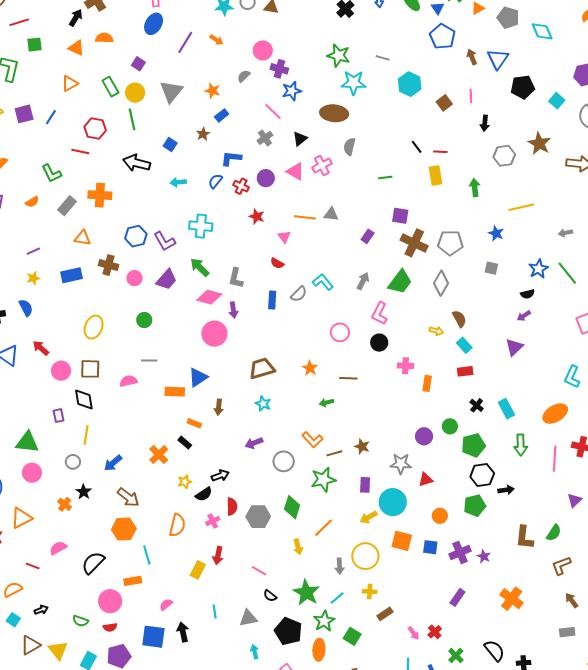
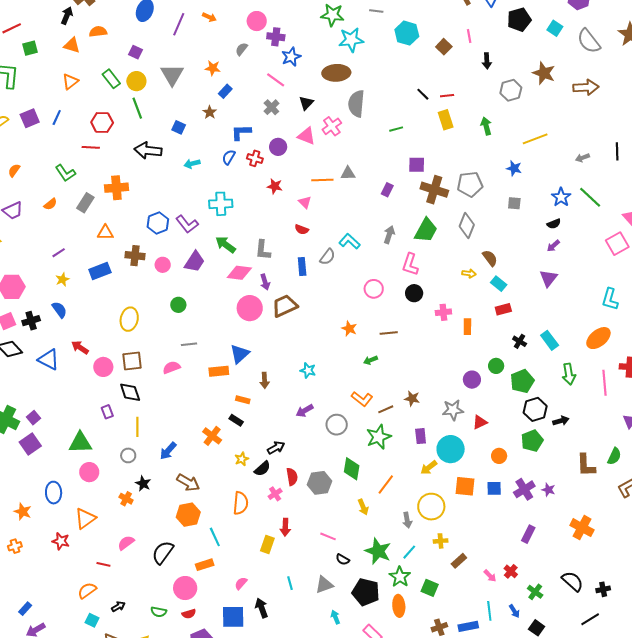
gray semicircle: (350, 147) -> (356, 104), size x1.5
brown trapezoid: (262, 368) -> (285, 306), moved

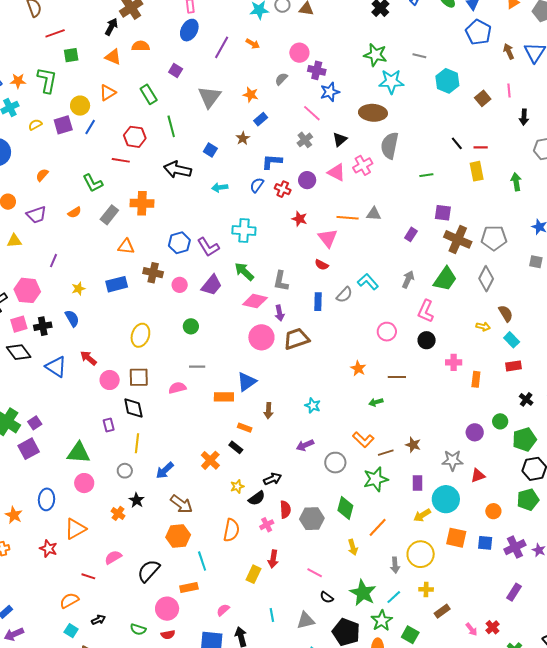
yellow circle: (136, 81) -> (80, 106), moved
pink triangle: (305, 202) -> (328, 238), size x1.5
purple line: (59, 253) -> (54, 261), moved, turned -40

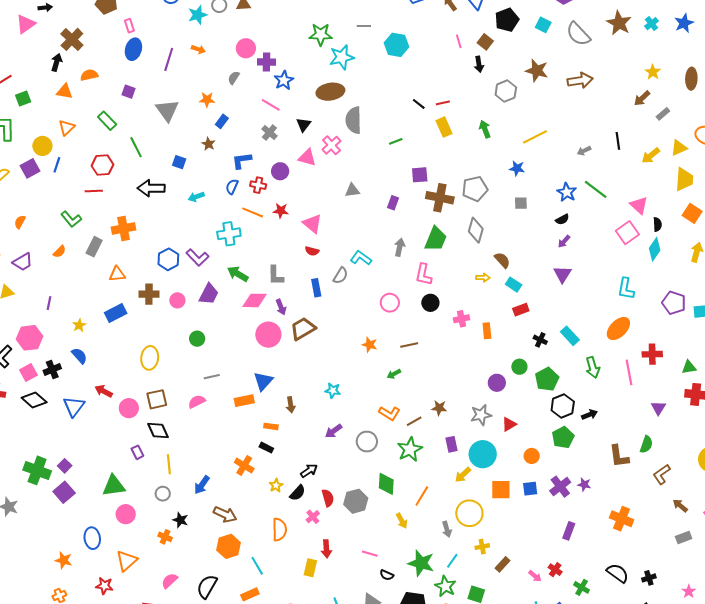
brown square: (483, 98) -> (485, 42), moved
orange line: (348, 218) -> (253, 212), moved, turned 30
blue triangle: (56, 367) -> (74, 406), turned 45

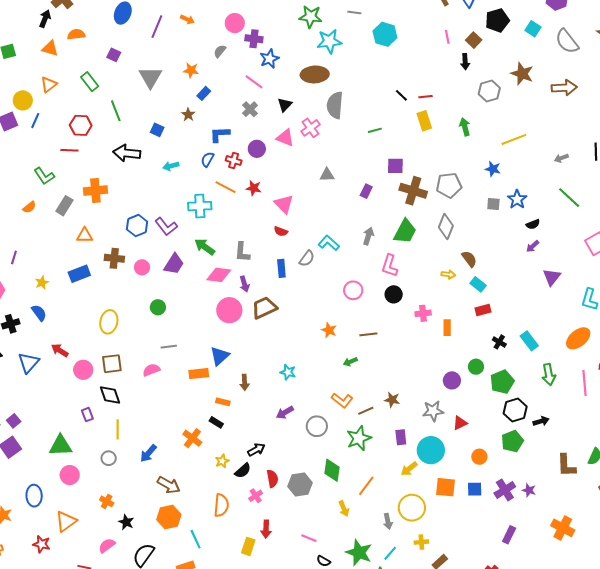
blue star: (567, 192) -> (517, 199), moved
purple triangle: (562, 274) -> (552, 277), moved
black star: (180, 520) -> (126, 522), moved

